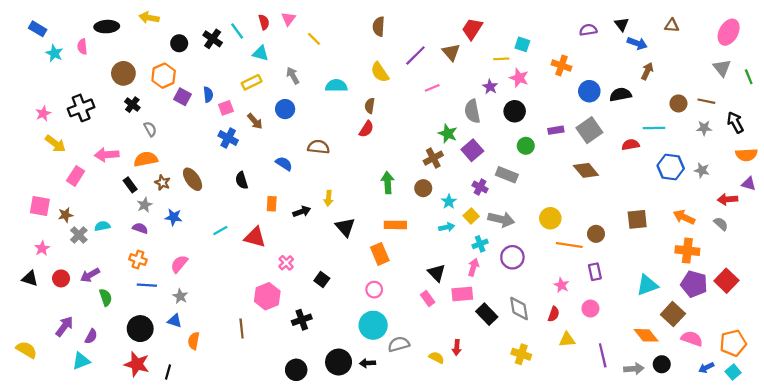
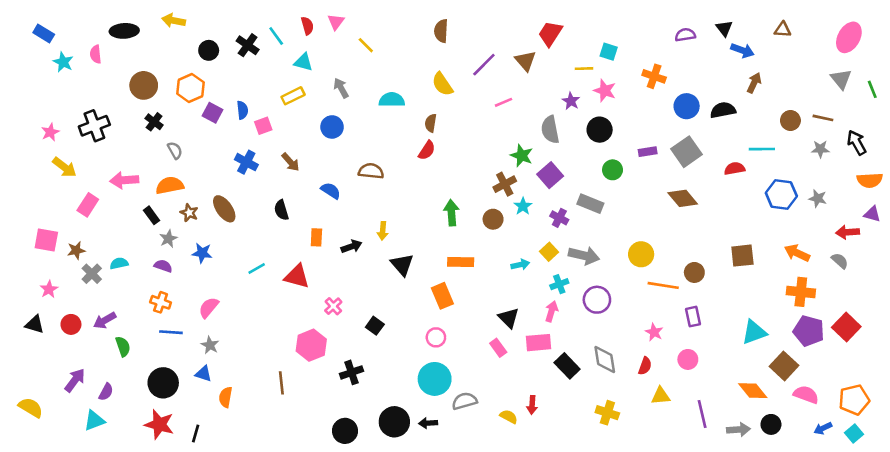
brown arrow: (255, 121) -> (290, 162), moved
blue cross: (228, 138) -> (246, 162), moved
cyan star: (449, 202) -> (523, 206), moved

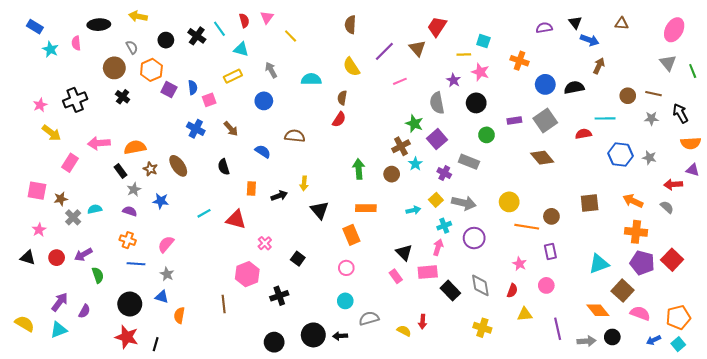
gray semicircle: (175, 150) -> (132, 47), moved
cyan circle: (435, 379) -> (345, 301), size x0.6
cyan triangle: (94, 420) -> (59, 330), moved

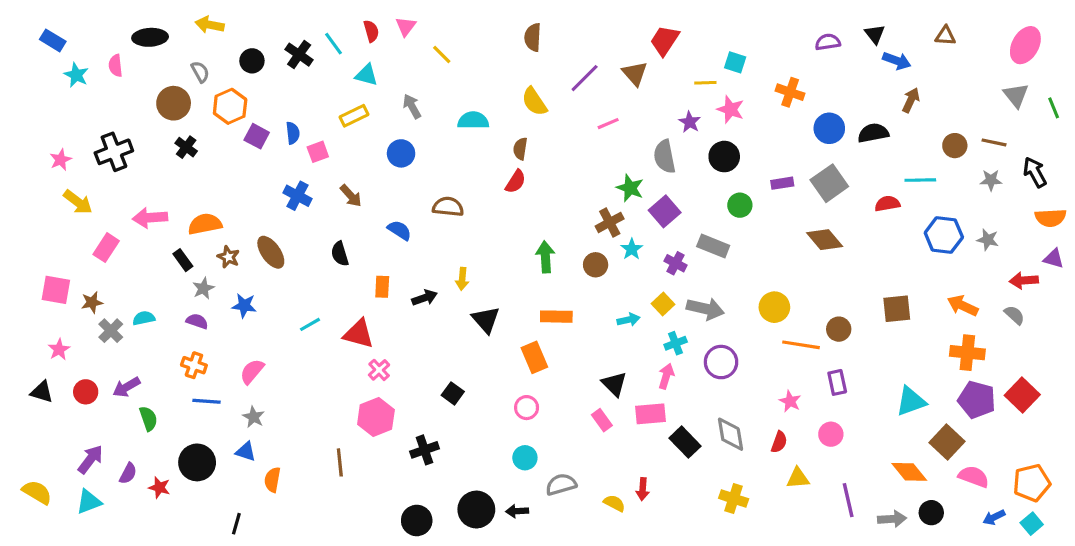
pink cross: (265, 243) -> (379, 370), moved
red star: (127, 337) -> (159, 488), moved, size x0.6

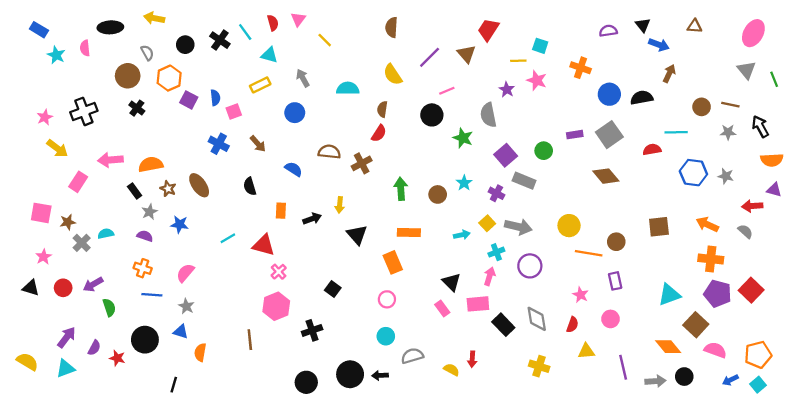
black circle: (724, 157) -> (432, 115), moved
purple square: (665, 211) -> (506, 155), moved
brown cross: (610, 222) -> (362, 163), moved

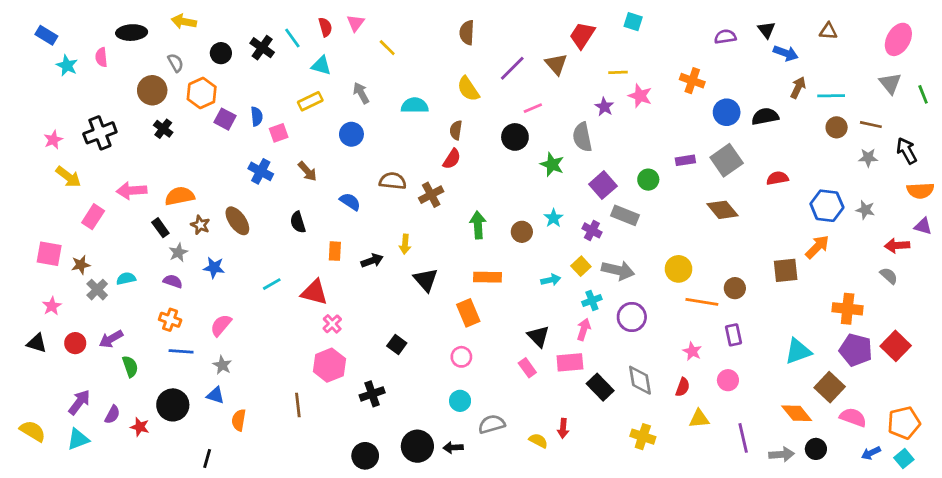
cyan square: (540, 46) -> (633, 22), moved
cyan line: (676, 132) -> (831, 96), moved
orange arrow: (707, 224) -> (817, 247), moved, turned 110

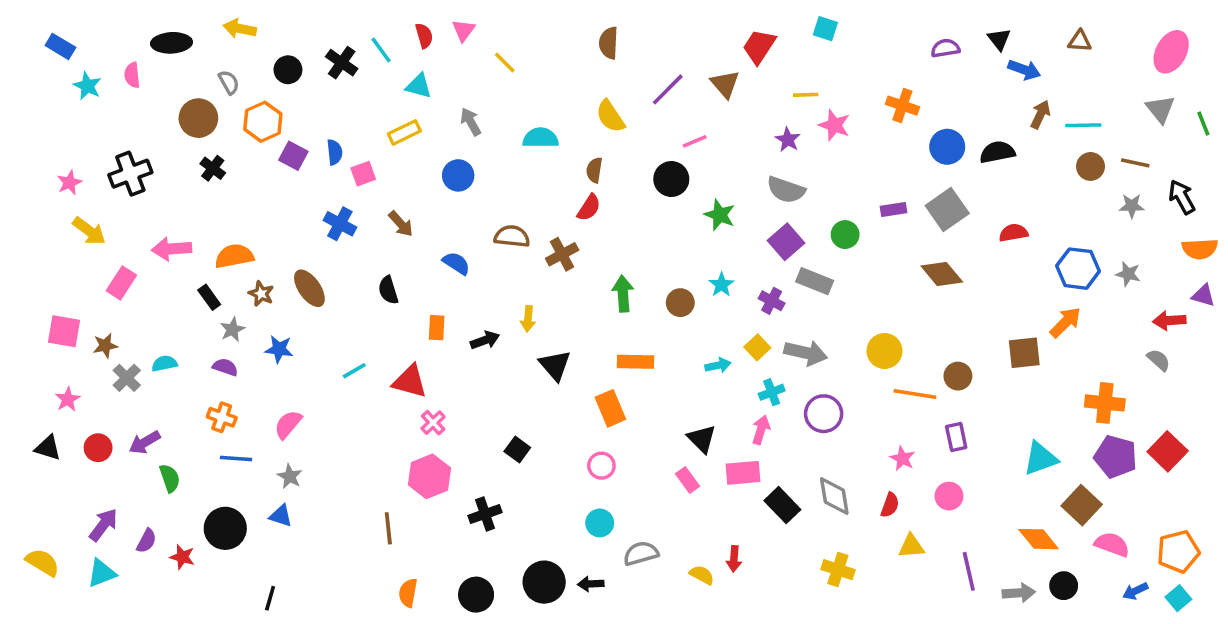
gray semicircle: (582, 137) -> (786, 190), moved, turned -60
orange semicircle: (239, 420) -> (408, 593), moved

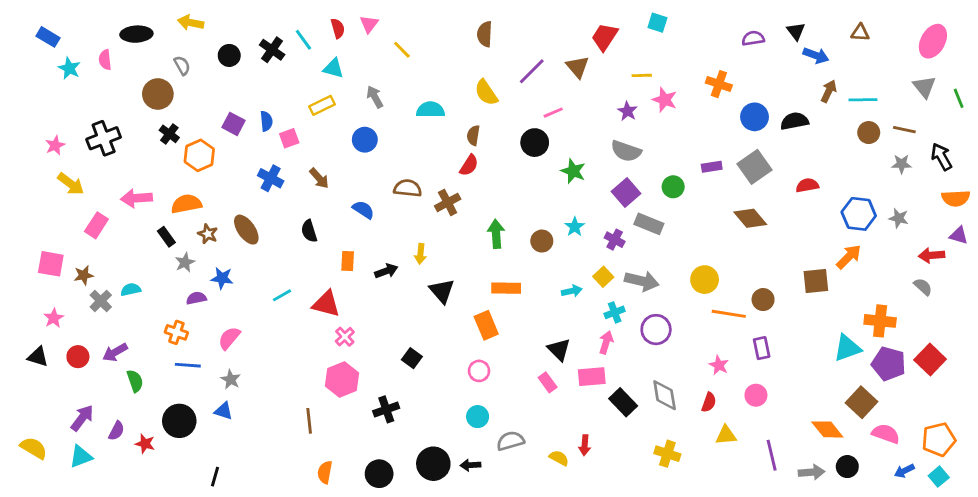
orange hexagon: (263, 122) -> (199, 155), moved
purple semicircle: (225, 367) -> (196, 298), moved, turned -30
cyan triangle: (1040, 458) -> (847, 348), moved

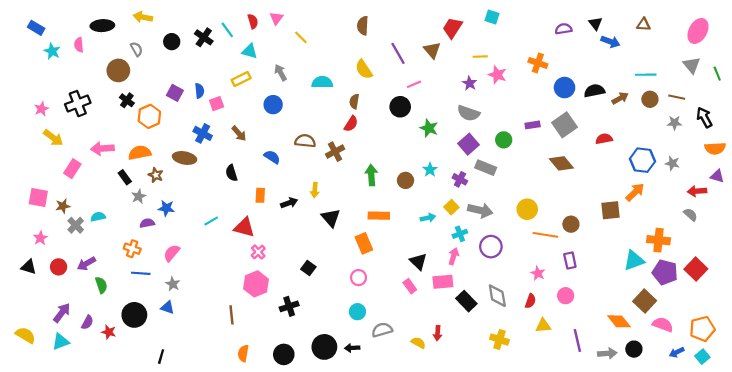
purple line: (532, 71) -> (398, 53), turned -75
brown arrow: (829, 91) -> (620, 98), moved, turned 35
brown ellipse: (246, 230) -> (185, 158), moved, turned -45

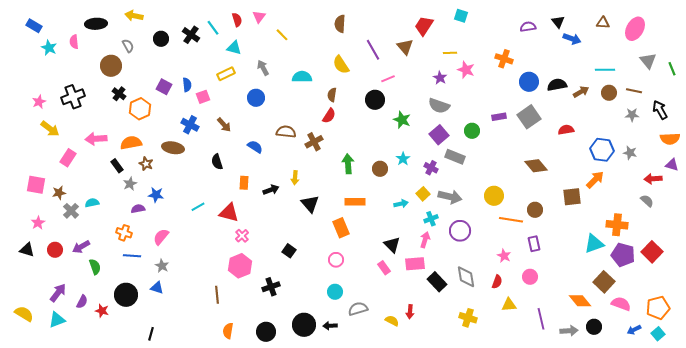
pink ellipse: (698, 31) -> (635, 29), moved
brown diamond: (561, 163) -> (536, 166), moved

